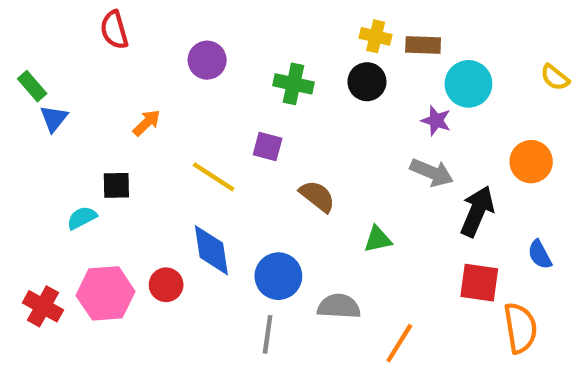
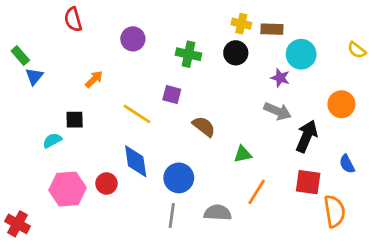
red cross: (43, 306) -> (18, 224), moved
gray semicircle: (339, 306) -> (218, 213), moved
orange line: (399, 343) -> (257, 192), moved

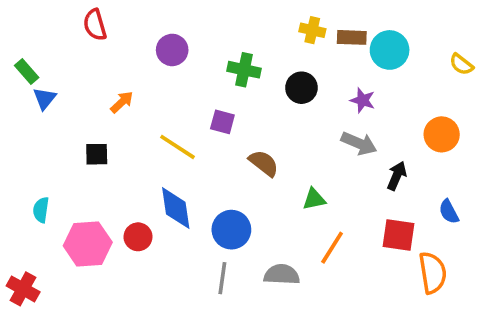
black circle: (236, 53) -> (301, 88), moved
cyan circle: (301, 54) -> (390, 50), moved
black arrow: (307, 136) -> (397, 176), size x0.7
cyan semicircle: (52, 140) -> (41, 210), moved, turned -54

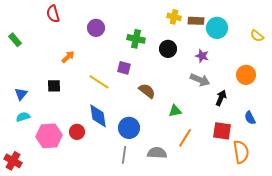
blue triangle: (45, 98) -> (21, 94), moved
cyan semicircle: (41, 210) -> (23, 117), turned 64

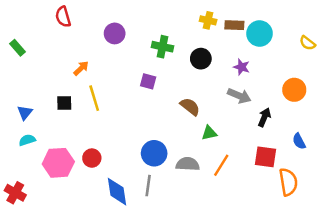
yellow line: (99, 82) -> (94, 98), moved, turned 40
brown semicircle: (147, 91) -> (190, 107), moved
blue diamond: (98, 116) -> (117, 192), moved
gray semicircle: (157, 153) -> (188, 164), moved

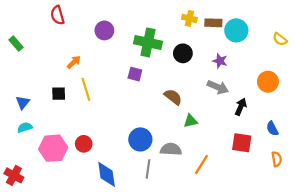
green cross: (162, 47) -> (148, 42), size x1.4
orange line: (221, 165) -> (201, 165), moved
orange semicircle: (288, 182) -> (277, 159), moved, size x0.6
gray line: (148, 186) -> (148, 169), moved

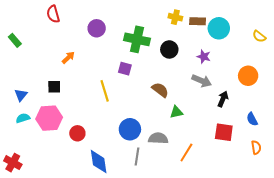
yellow line: (86, 89) -> (105, 91), moved
pink hexagon: (53, 148) -> (49, 118), moved

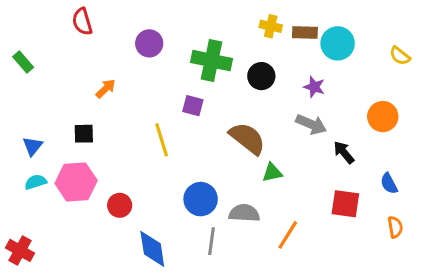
brown semicircle: (160, 90) -> (247, 138), size x1.4
black arrow: (223, 99) -> (344, 152), turned -63

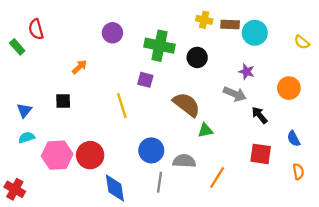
red semicircle: (82, 22) -> (36, 29), moved
purple star: (314, 87) -> (247, 72), moved
pink hexagon: (76, 182) -> (57, 155), moved
red circle: (120, 205) -> (90, 155), size x1.5

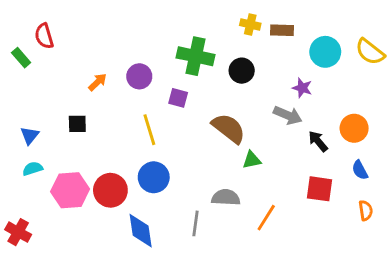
purple circle: (112, 33) -> (139, 76), moved
cyan circle: (255, 33) -> (325, 52), moved
yellow semicircle: (302, 42) -> (370, 52), size x1.5
orange circle: (289, 88) -> (354, 128), moved
blue circle: (151, 150) -> (154, 177), moved

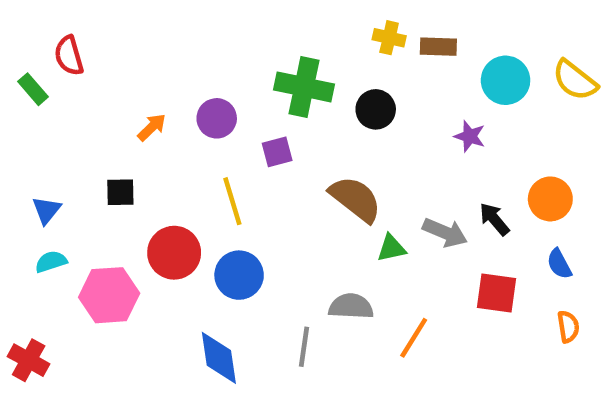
purple square: (178, 98) -> (277, 152), turned -30
gray arrow: (288, 115) -> (445, 233), moved
red circle: (110, 190) -> (174, 253), moved

